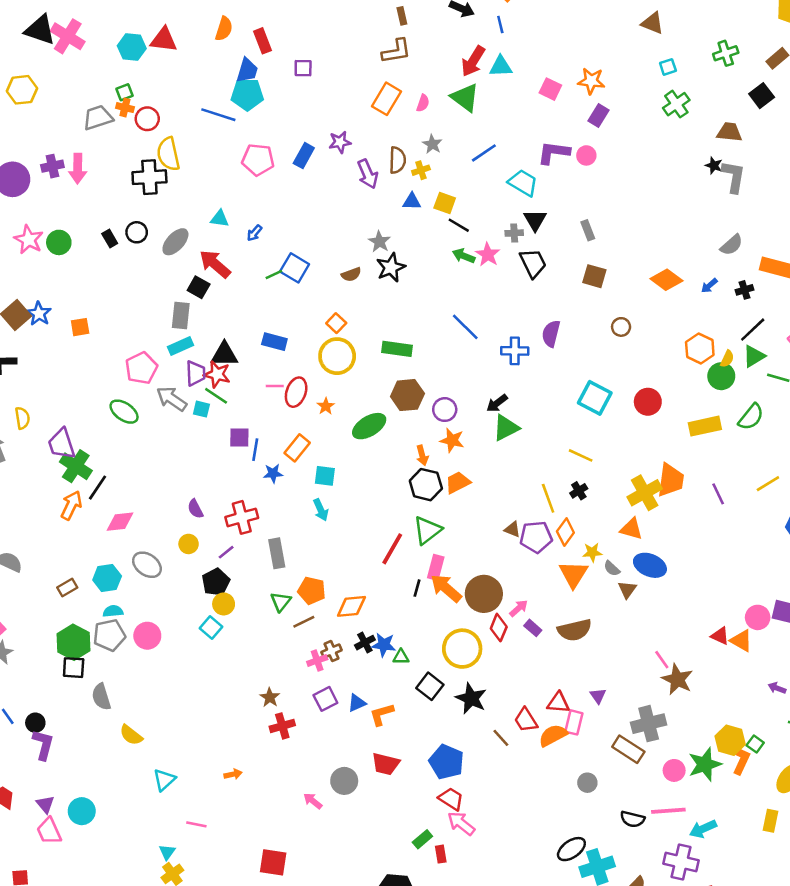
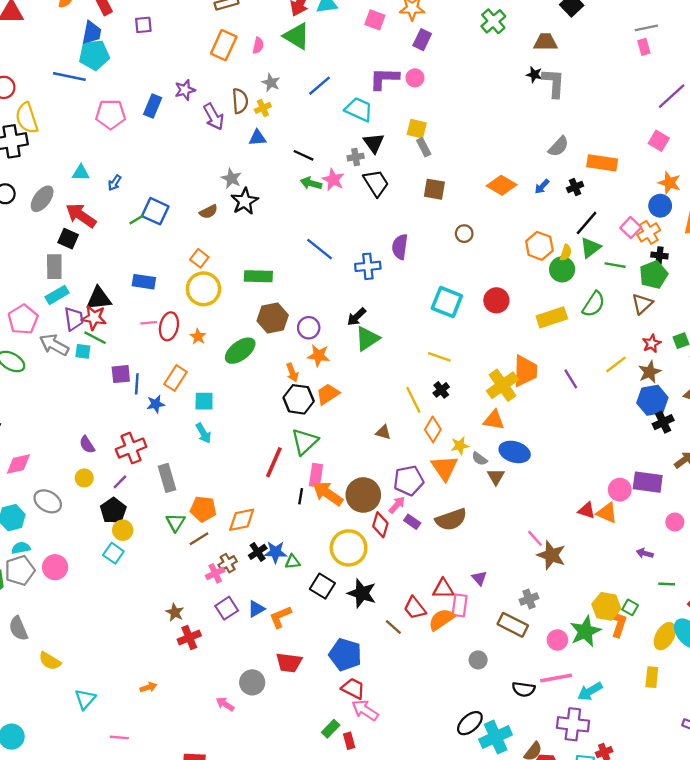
yellow square: (445, 203) -> (417, 129), moved
purple pentagon: (536, 537) -> (409, 481), moved
gray cross: (649, 724) -> (529, 599), size x0.6

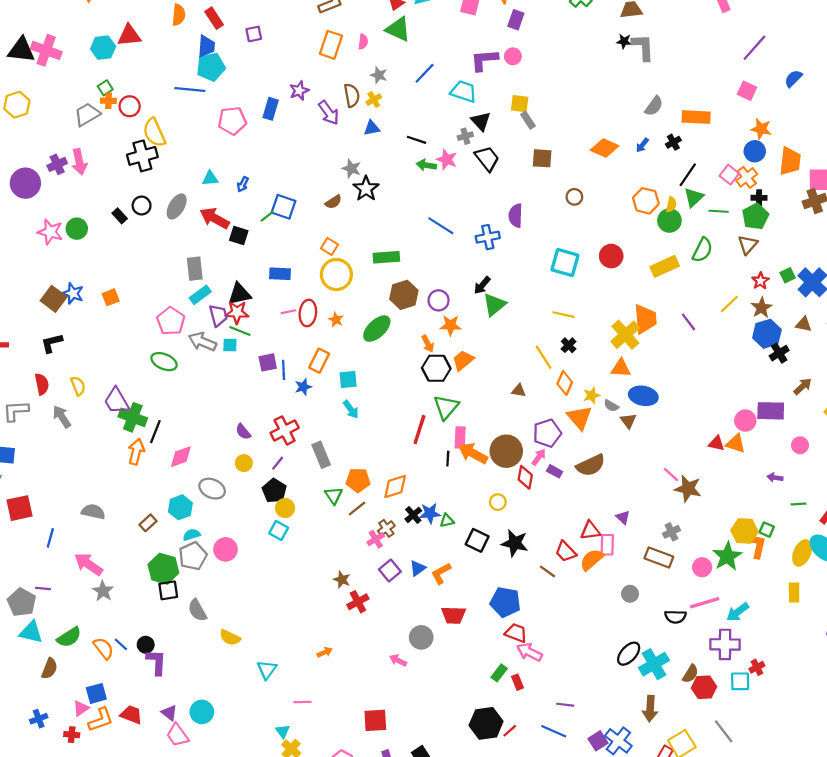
black square: (68, 239) -> (239, 236), moved
yellow circle: (349, 548) -> (498, 502), size x0.5

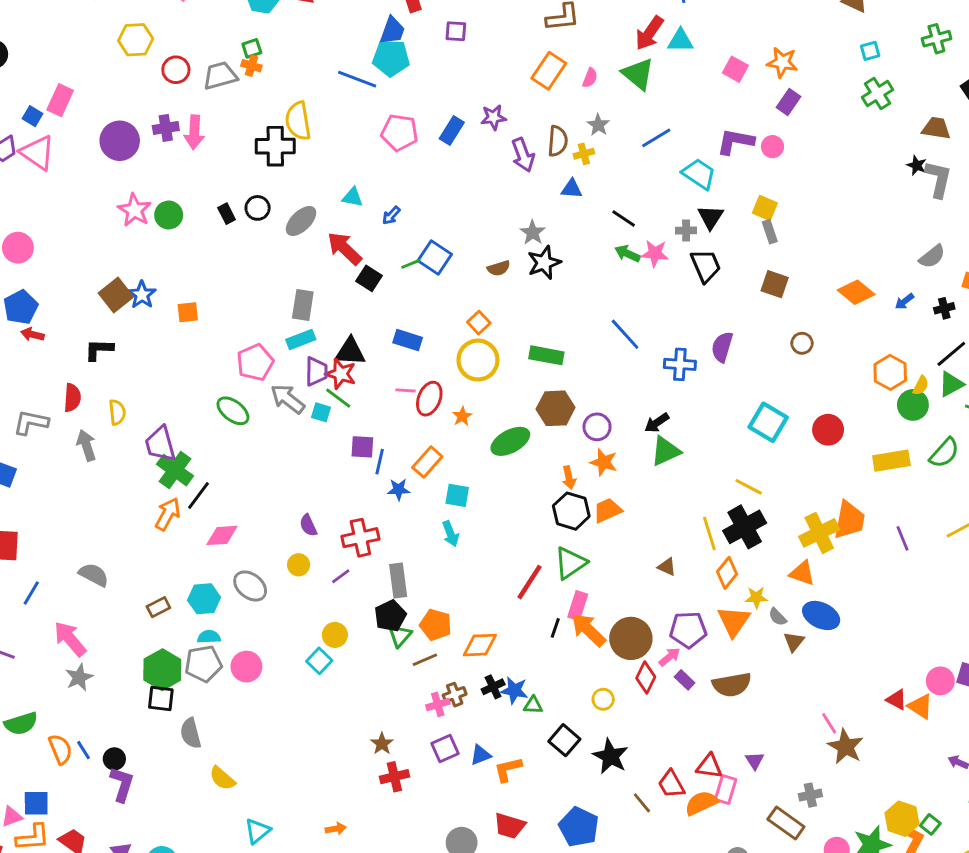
red circle: (130, 106) -> (176, 70), moved
pink star: (447, 160) -> (655, 253), turned -30
black cross: (569, 345) -> (745, 527), size x2.0
black pentagon: (274, 491) -> (390, 616), moved

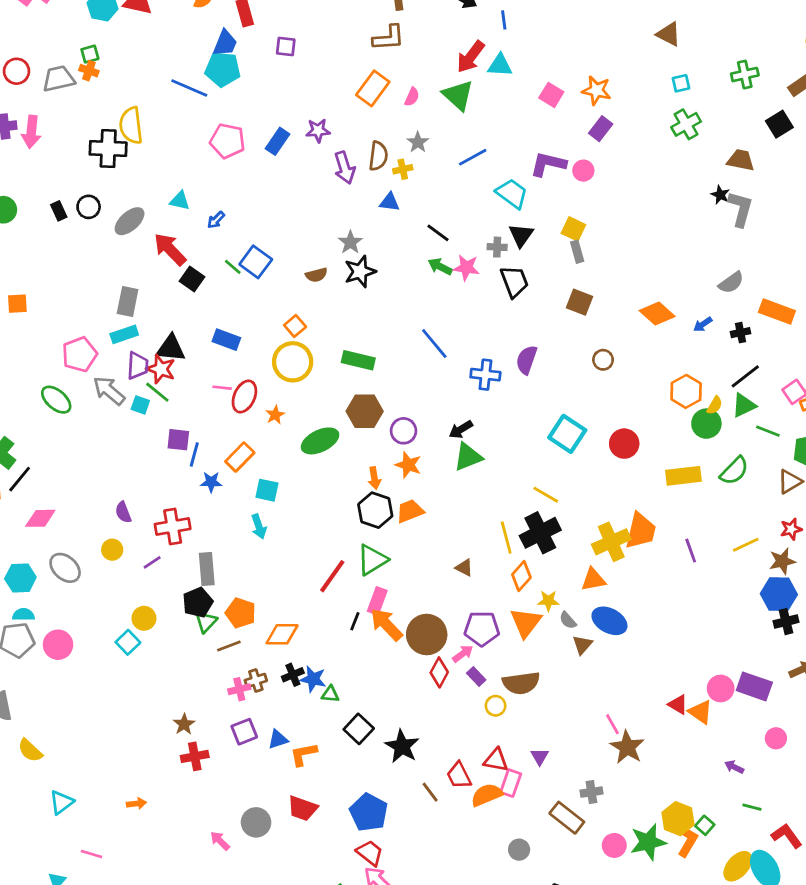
green line: (411, 264) -> (233, 267), turned 60
orange triangle: (802, 573) -> (593, 580), turned -32
yellow circle: (603, 699) -> (496, 706), moved

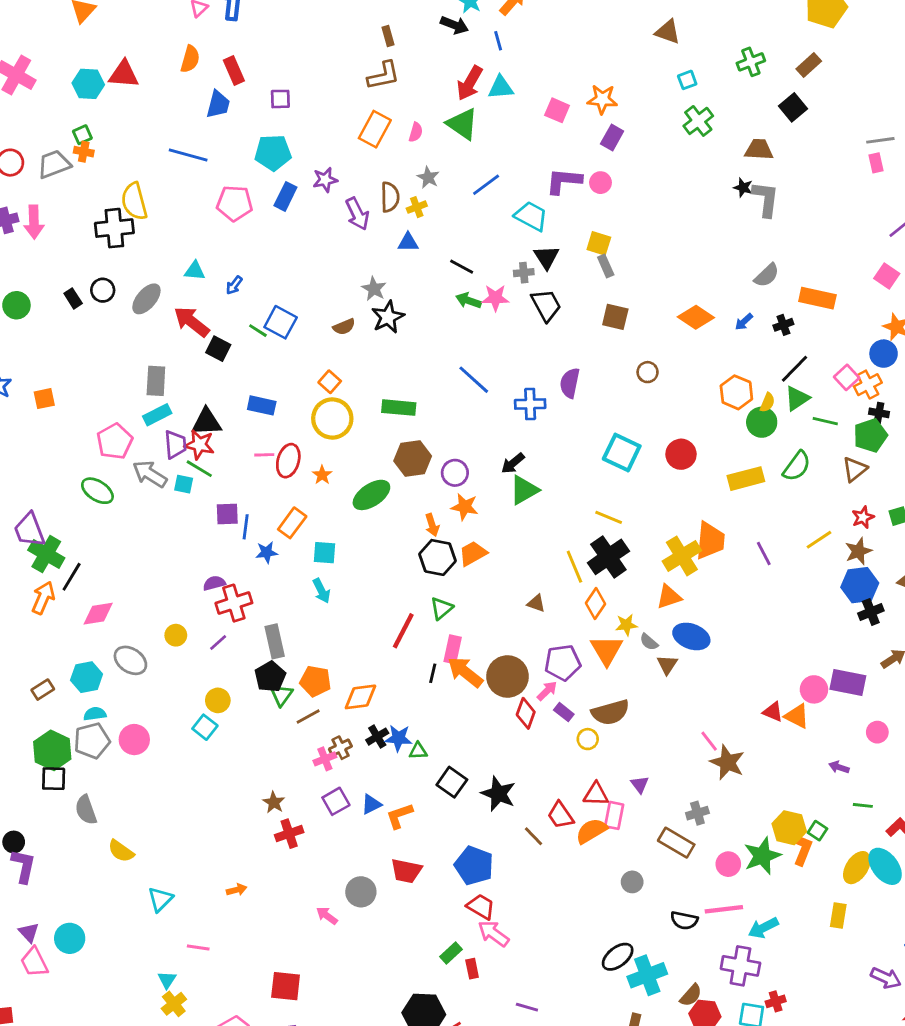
cyan pentagon: (223, 69) -> (273, 153), moved
purple semicircle: (123, 512) -> (214, 583), moved, turned 105
green triangle: (372, 560) -> (441, 608), size x0.7

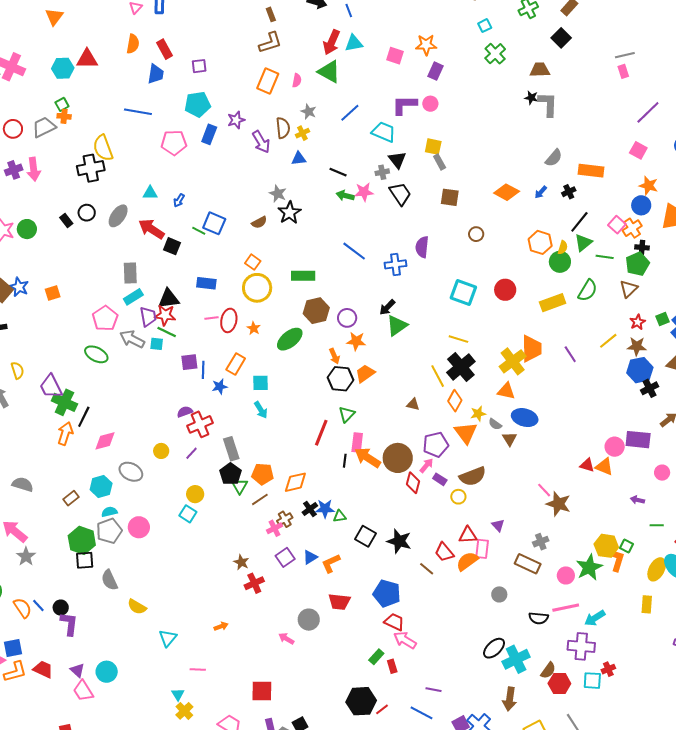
brown star: (858, 551) -> (637, 346), turned 30
orange triangle: (669, 597) -> (506, 391), turned 36

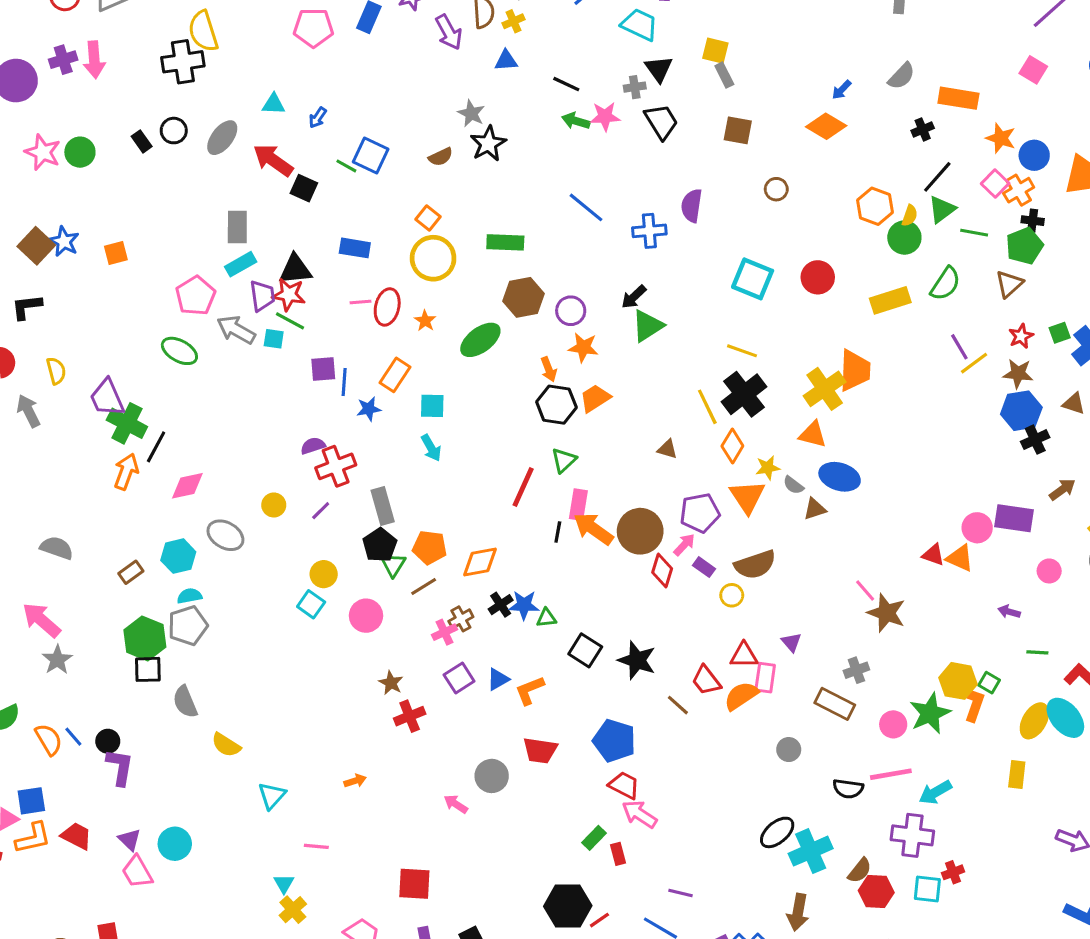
orange star: (649, 186) -> (1001, 138), moved
blue arrow: (541, 192) -> (842, 90), moved
purple line: (570, 354) -> (959, 347), moved
brown triangle: (509, 439) -> (815, 509), turned 42
pink circle: (139, 527) -> (366, 616), moved

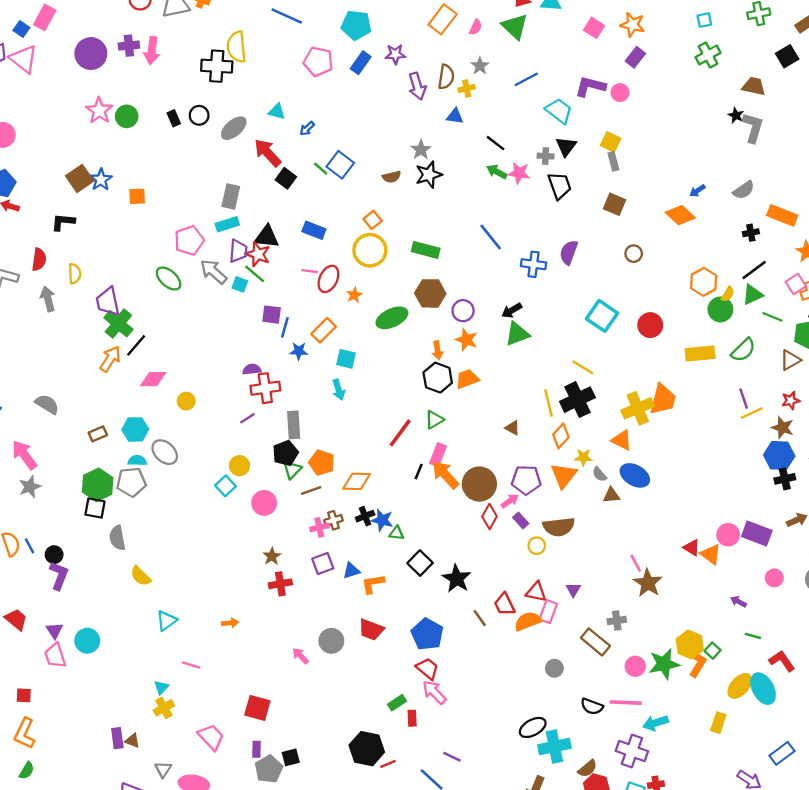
yellow circle: (274, 505) -> (186, 401), moved
gray ellipse: (225, 535) -> (165, 452), moved

